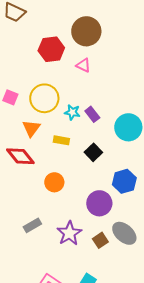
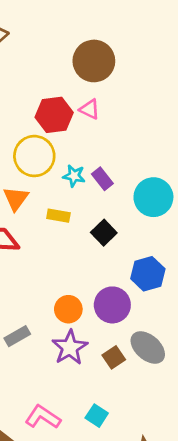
red hexagon: (51, 49) -> (54, 115), moved
orange circle: (54, 182) -> (68, 309), moved

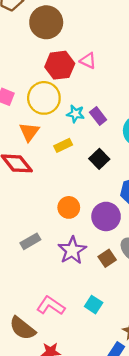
brown circle: (94, 61) -> (46, 22), moved
yellow rectangle: (58, 216) -> (63, 145), turned -36
orange circle: (68, 309) -> (69, 207), moved

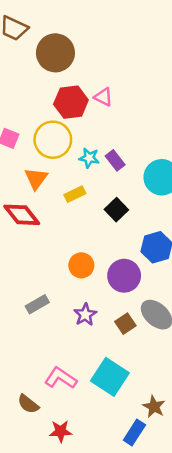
purple star: (72, 250) -> (85, 315), size x0.7
cyan square: (94, 305) -> (110, 377), size x1.8
brown semicircle: (22, 328) -> (28, 404), size x0.7

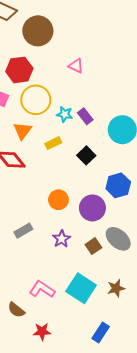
red hexagon: (71, 102) -> (19, 70), moved
brown star: (154, 407) -> (116, 288), moved, turned 30

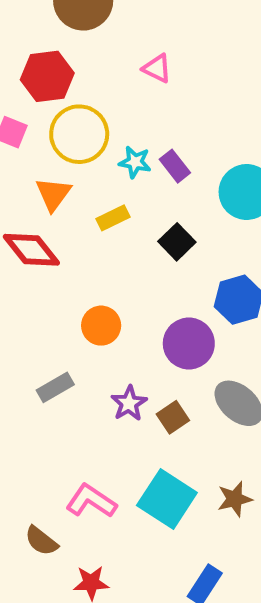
orange circle: (58, 200) -> (101, 326), moved
brown square: (93, 246) -> (173, 417), moved

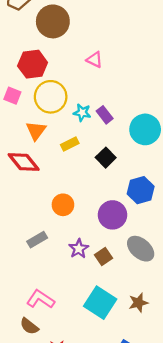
pink L-shape: (91, 501) -> (40, 299), moved

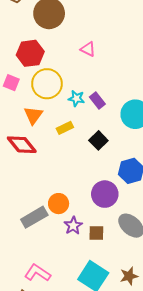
orange circle: (63, 205) -> (59, 204), moved
gray rectangle: (37, 240) -> (34, 217), size x1.4
brown square: (103, 257) -> (96, 233), turned 35

